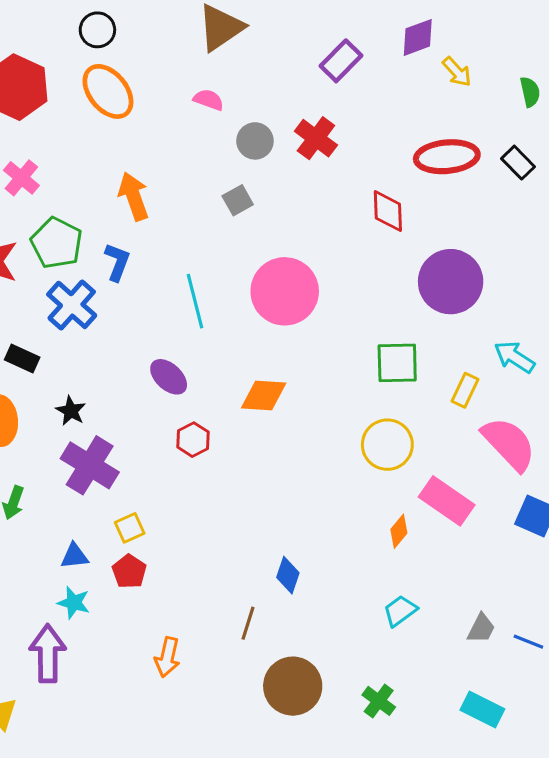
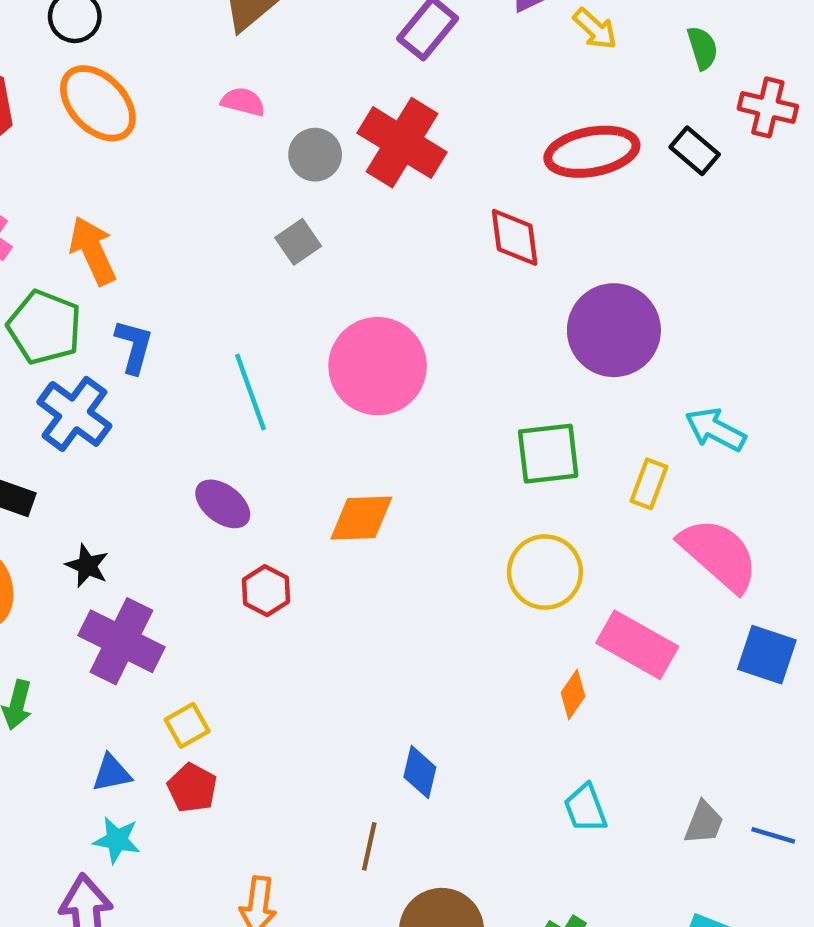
red cross: (316, 138) -> (402, 143), size x1.4
orange arrow: (134, 196) -> (93, 251), moved
cyan trapezoid: (400, 611) -> (585, 808), turned -69

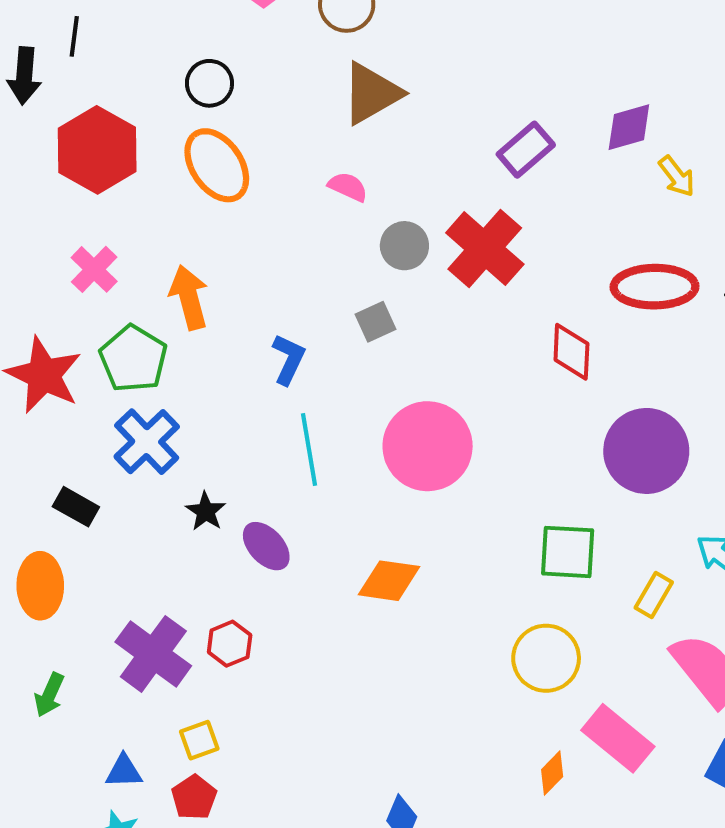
blue L-shape: (134, 346) -> (289, 359), moved
black star: (87, 566) -> (206, 511), moved
red hexagon: (266, 591) -> (230, 644), moved

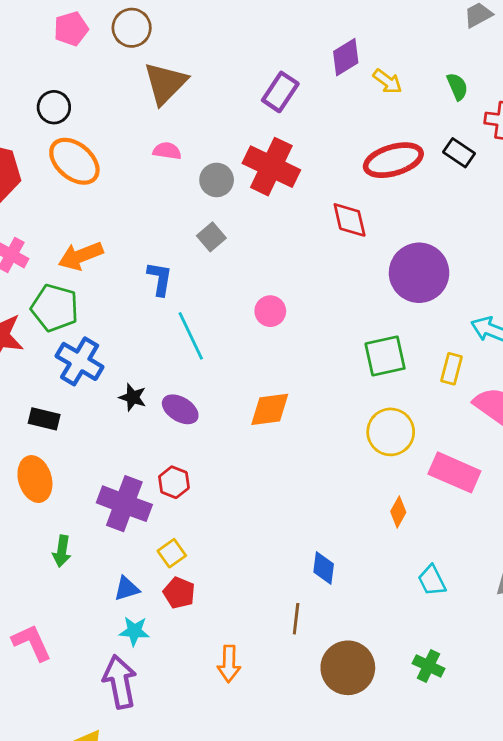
orange arrow: (189, 297) -> (81, 256), turned -81
pink circle: (428, 446) -> (270, 311), size x0.5
orange diamond: (552, 773) -> (398, 512), moved

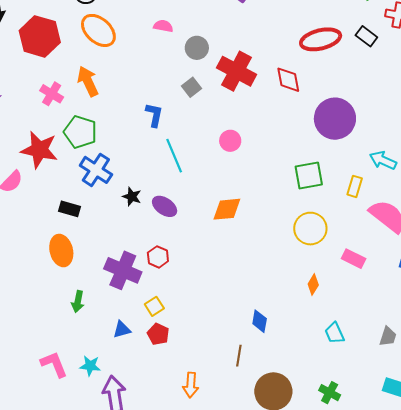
red cross: (271, 167) -> (237, 71), moved
orange arrow: (81, 256) -> (88, 81), moved, turned 84
pink rectangle: (454, 472) -> (354, 259), size x0.7
cyan star: (134, 631) -> (90, 366), moved

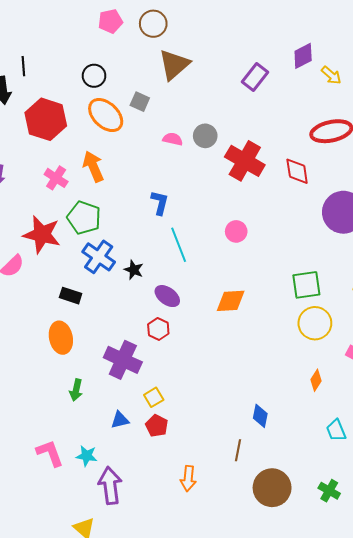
pink semicircle: (163, 26) -> (173, 139), moved
gray square: (191, 87) -> (140, 102), moved, turned -30
green square: (309, 175) -> (306, 285), moved
black star: (132, 197) -> (134, 270), moved
red hexagon: (158, 257) -> (158, 329), moved

